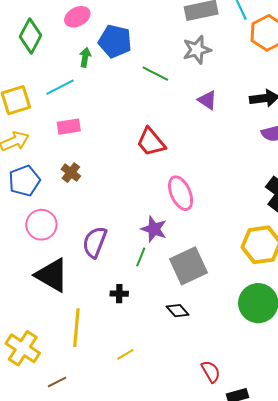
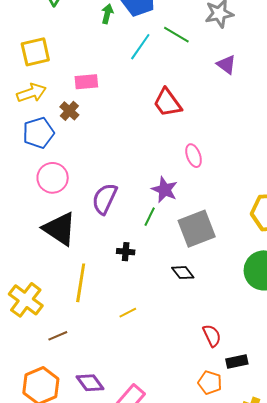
cyan line: (60, 87) -> (140, 47), moved, turned -32
brown cross: (71, 173) -> (69, 111), moved
pink ellipse: (181, 193) -> (194, 156), size x0.7

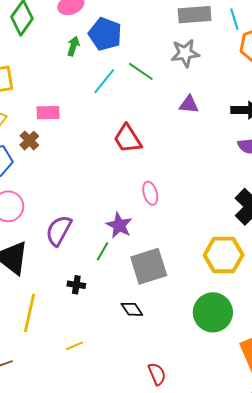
purple triangle: (226, 65) -> (189, 104), turned -35

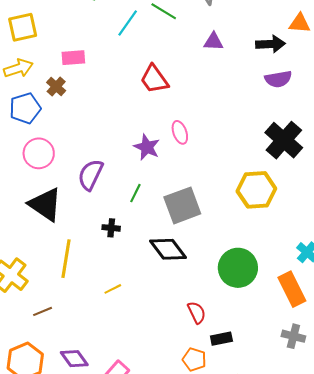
purple star: (119, 225) -> (147, 147), moved
black diamond: (132, 309) -> (168, 249), size x1.6
green circle: (213, 312) -> (238, 268), moved

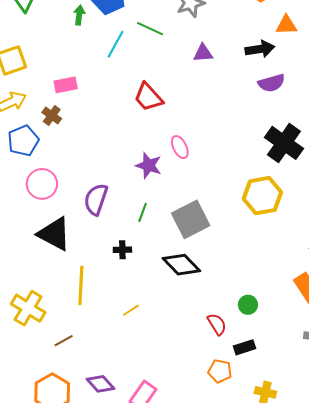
green circle: (238, 268) -> (248, 305), moved, size x0.5

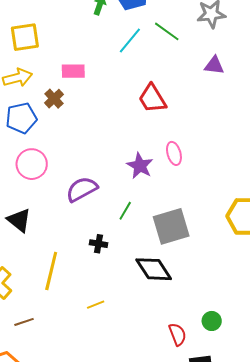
purple semicircle: (96, 199) -> (82, 189), turned 32
black triangle: (54, 234) -> (19, 220), moved, size x0.7

